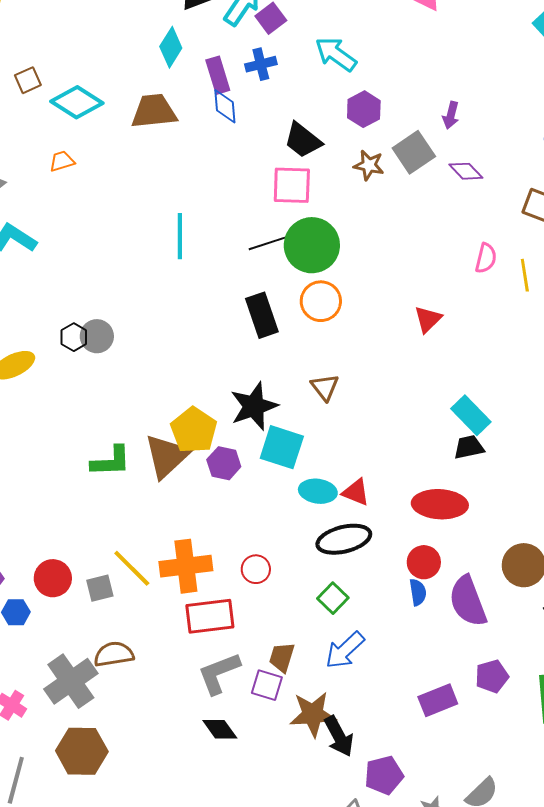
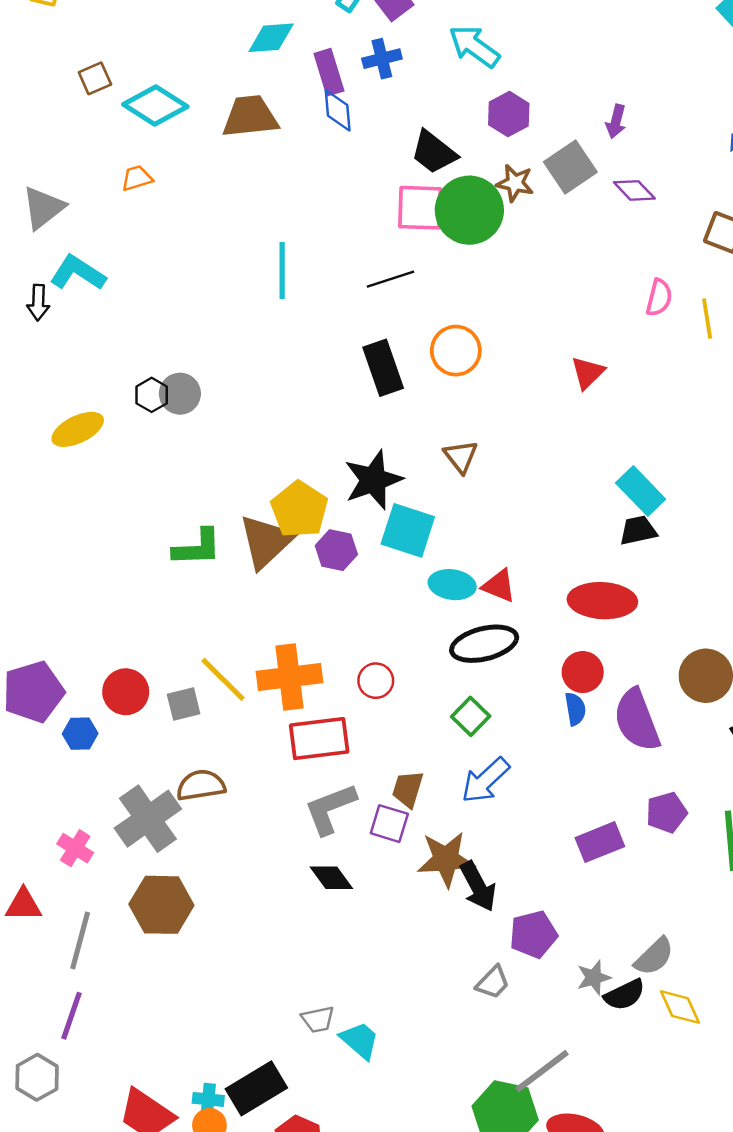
cyan diamond: (171, 47) -> (271, 38), turned 54
green circle: (312, 245) -> (469, 210), moved

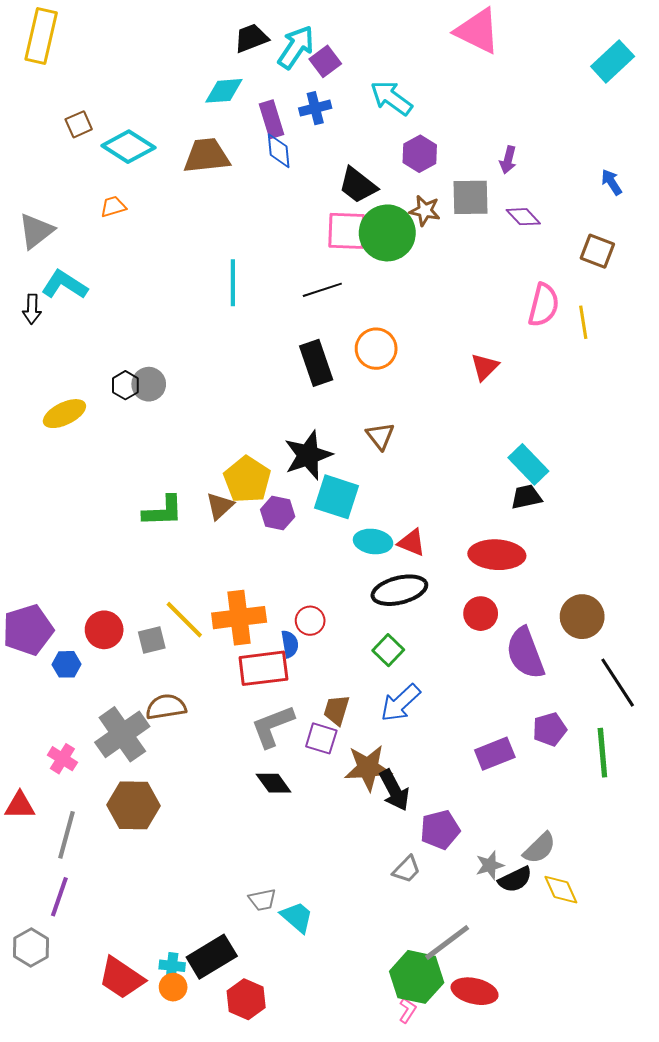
gray square: (570, 167) -> (470, 197), turned 33
pink semicircle: (659, 298) -> (544, 305), size x1.4
brown triangle: (266, 541) -> (220, 506), size x0.6
blue semicircle: (575, 709) -> (290, 644), moved

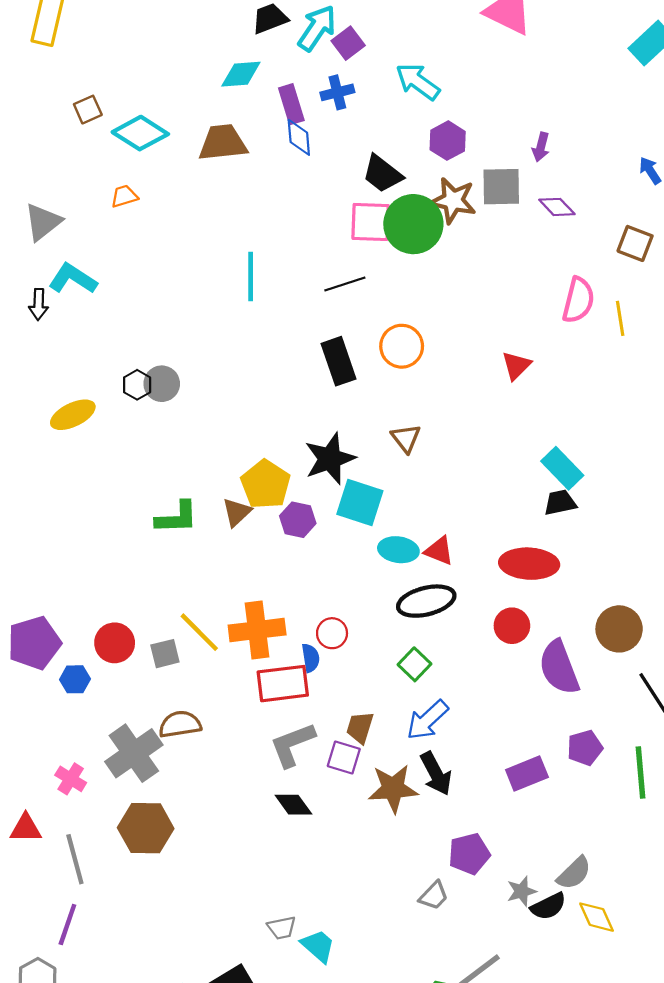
brown star: (425, 211) -> (453, 201), size x1.4
black arrow: (394, 790) -> (436, 774), moved
gray line: (67, 835) -> (75, 859), turned -30

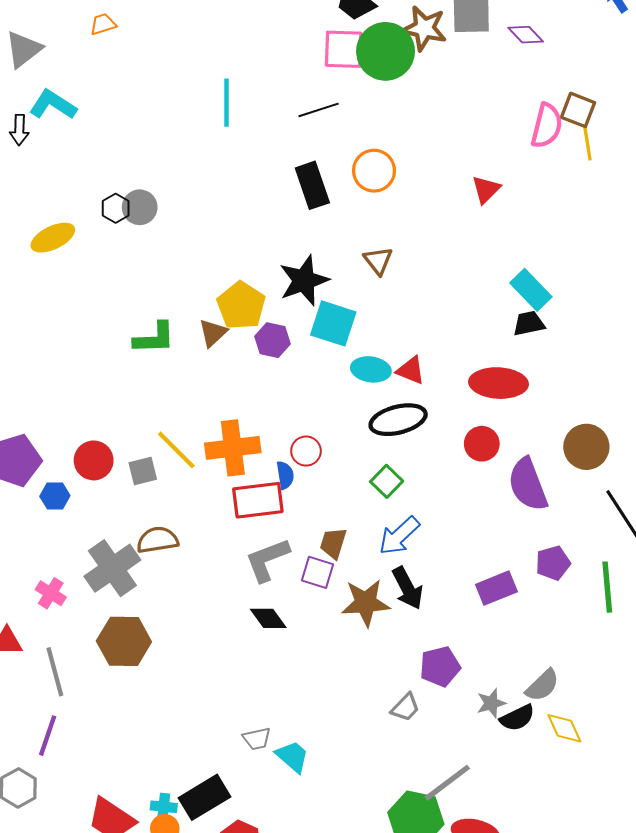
brown square: (635, 243) -> (578, 110), moved

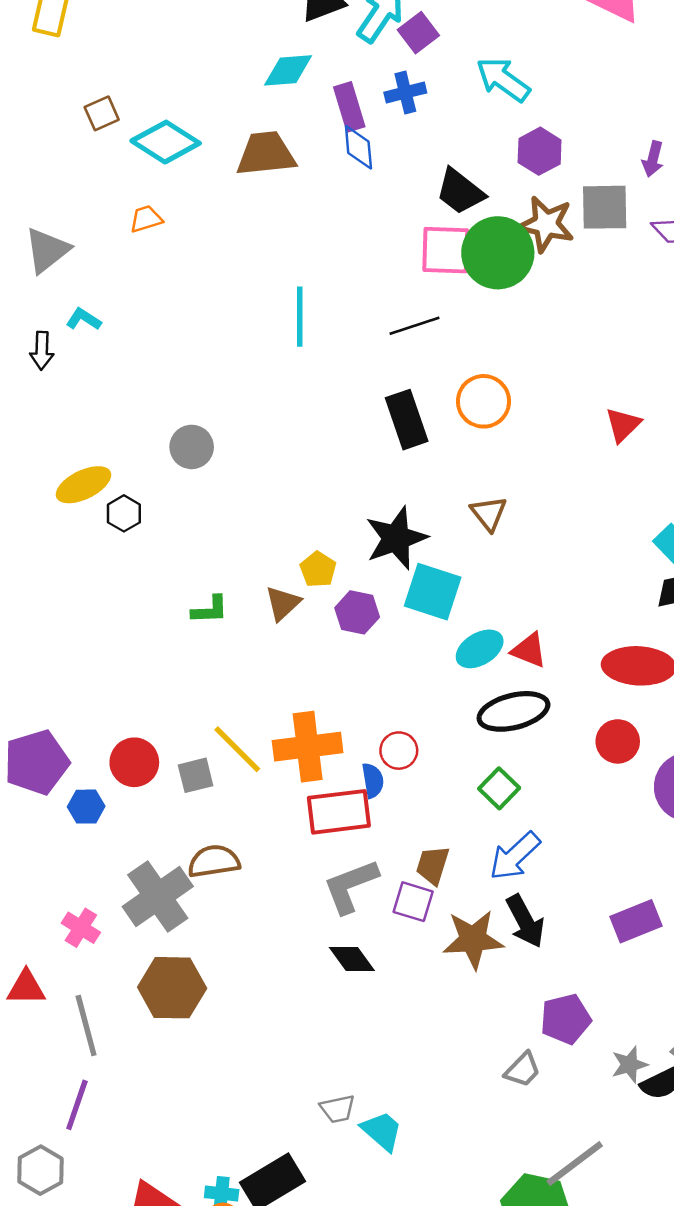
cyan L-shape: (53, 105) -> (83, 319), size x0.6
black hexagon: (116, 208) -> (124, 513), moved
yellow pentagon: (241, 306) -> (318, 569), size x0.6
green L-shape: (154, 338) -> (210, 610), size x0.7
cyan ellipse: (371, 369) -> (480, 649), turned -39

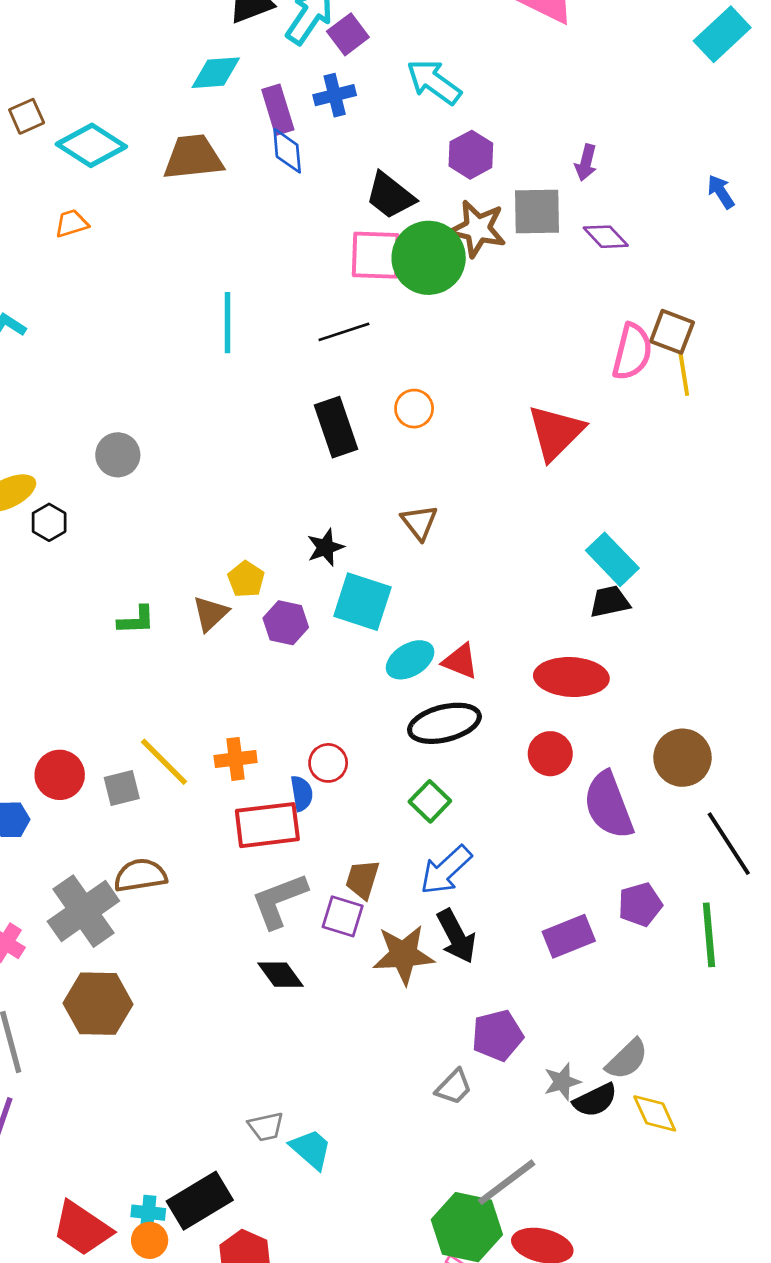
orange circle: (483, 401) -> (414, 409), size x0.7
red triangle: (623, 425) -> (556, 432), size x1.6
black star: (396, 538) -> (325, 547), size x0.6
orange cross: (308, 747) -> (236, 759), size x0.6

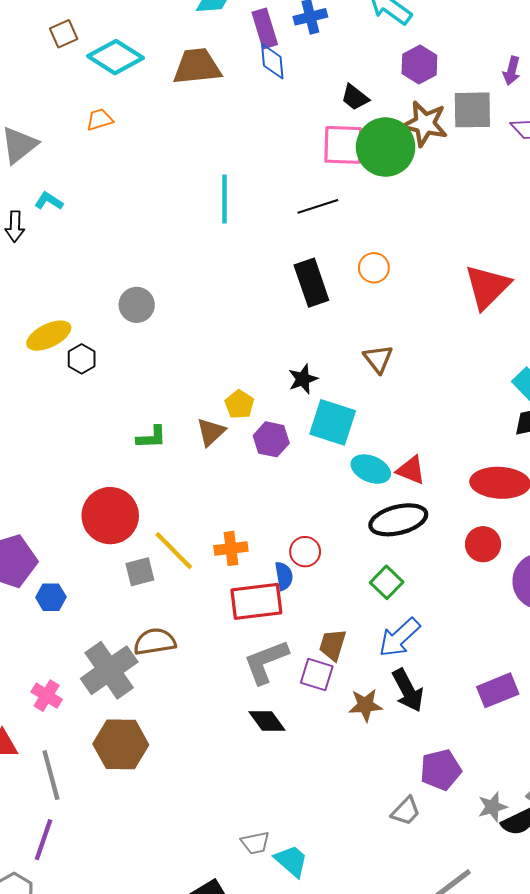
black trapezoid: (390, 196) -> (355, 97), size x0.7
cyan ellipse: (410, 660) -> (371, 469), turned 54
red circle: (60, 775) -> (110, 516), moved, size x1.4
brown star: (403, 955) -> (365, 705), size x0.7

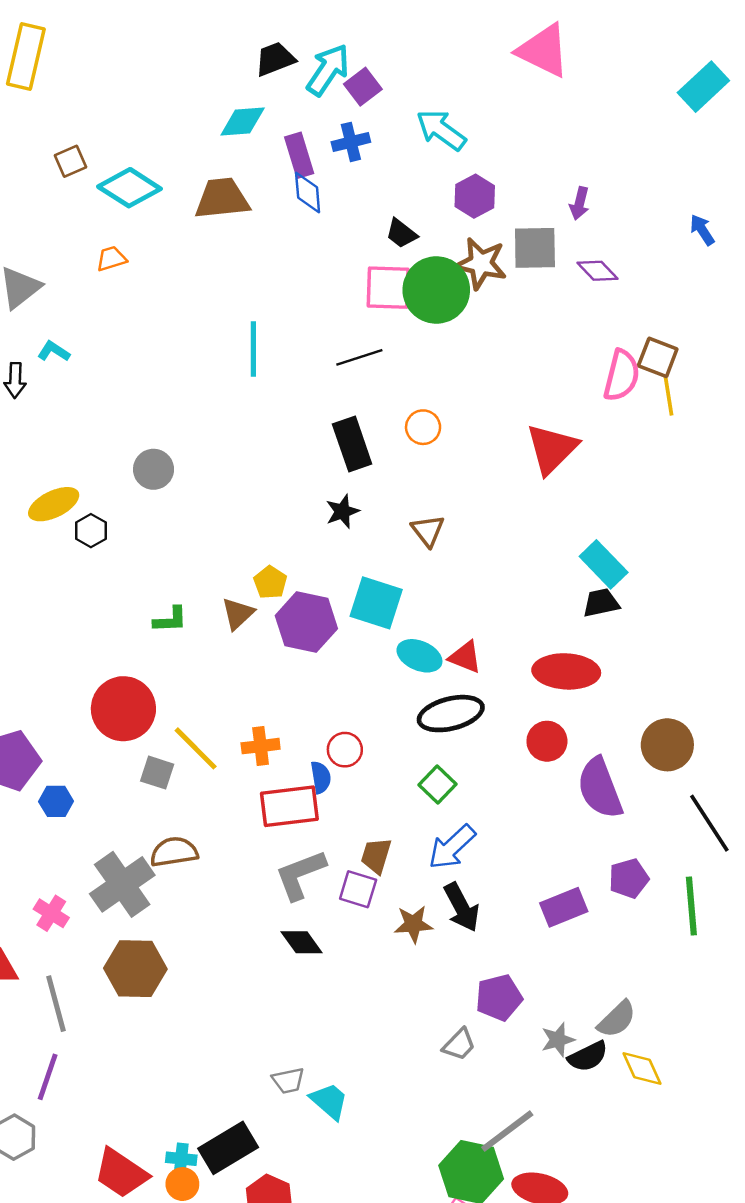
black star: (303, 379) -> (342, 511), moved
purple hexagon: (271, 439) -> (306, 622), size x1.5
gray square: (140, 572) -> (157, 773), turned 32

